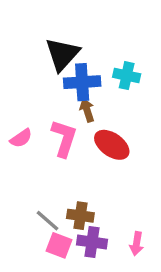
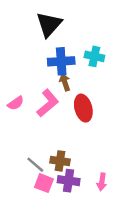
black triangle: (62, 54) -> (49, 24), moved
pink L-shape: (64, 138) -> (48, 103), turned 32
red ellipse: (112, 145) -> (83, 108), turned 40

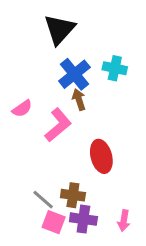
blue cross: (61, 61) -> (74, 74), turned -35
pink semicircle: (16, 103) -> (22, 109), moved
red ellipse: (83, 108) -> (101, 156), moved

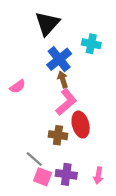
cyan cross: (115, 68) -> (91, 44), moved
pink L-shape: (58, 125) -> (66, 102), moved
brown cross: (73, 195) -> (58, 135), moved

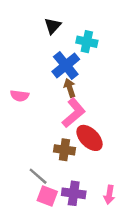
black triangle: (47, 24) -> (53, 26), size x0.6
cyan cross: (91, 44) -> (87, 42), moved
pink semicircle: (18, 87) -> (20, 96), turned 42
red ellipse: (81, 125) -> (90, 138), turned -30

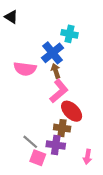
black triangle: (53, 26) -> (11, 17), moved, turned -40
pink semicircle: (20, 96) -> (25, 69), moved, size x1.5
brown cross: (64, 150) -> (62, 128), moved
purple cross: (74, 193) -> (56, 145), moved

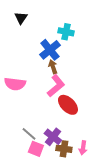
black triangle: (11, 17) -> (21, 18), moved, turned 32
pink semicircle: (25, 69) -> (15, 84), moved
brown cross: (62, 128) -> (64, 149), moved
purple cross: (56, 145) -> (53, 137), turned 30

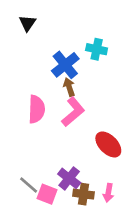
cyan cross: (66, 32) -> (97, 49), moved
pink semicircle: (15, 84) -> (37, 109), moved, turned -95
red ellipse: (68, 105) -> (108, 144), moved
gray line: (29, 134) -> (29, 185), moved

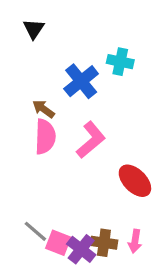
brown arrow: (69, 87) -> (44, 109), moved, turned -36
purple cross: (69, 178) -> (81, 249), moved

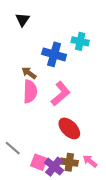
blue cross: (81, 81) -> (54, 54), turned -35
red ellipse: (135, 181) -> (69, 128), moved
gray line: (35, 231) -> (13, 148), moved
pink arrow: (135, 241) -> (90, 161), turned 120

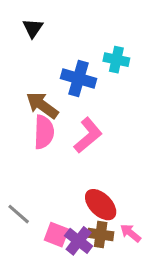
brown arrow: (29, 73) -> (42, 105), size x1.5
red ellipse: (69, 128) -> (101, 205), moved

